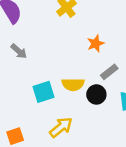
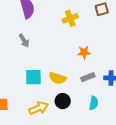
black circle: (96, 94) -> (63, 101), moved

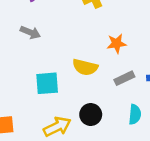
gray arrow: (24, 41) -> (30, 32), turned -32
yellow semicircle: (58, 78) -> (85, 67), moved

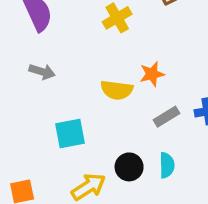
yellow semicircle: (85, 67) -> (117, 90), moved
cyan semicircle: (135, 114) -> (167, 165), moved

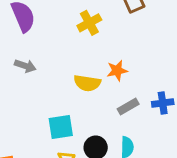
cyan square: (70, 133) -> (61, 127), moved

